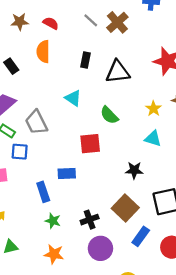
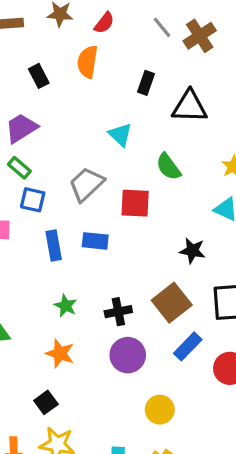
red semicircle: (51, 23) -> (104, 23), turned 91
gray trapezoid: (36, 122) -> (86, 184), moved, turned 65
blue rectangle: (43, 192) -> (54, 246), moved

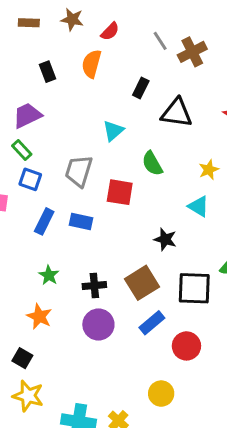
cyan triangle: (120, 135) -> (113, 131), turned 30
gray trapezoid: (86, 184) -> (79, 171), turned -36
blue rectangle: (54, 246) -> (44, 221), turned 30
black square: (46, 402) -> (22, 358), turned -30
yellow circle: (160, 410) -> (161, 394), moved

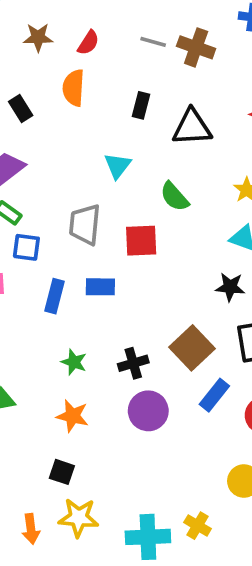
gray line: (160, 41) -> (153, 42), turned -30
brown cross: (192, 52) -> (196, 47), turned -32
black star: (165, 239) -> (230, 287), moved

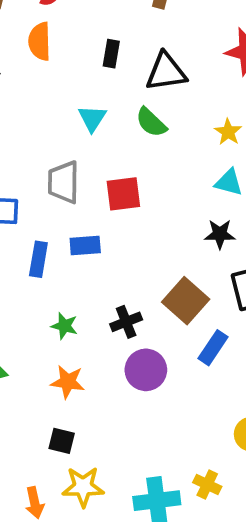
green semicircle: (174, 197) -> (151, 122), moved

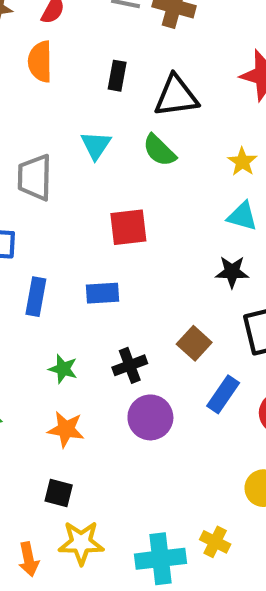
gray trapezoid: (64, 182) -> (35, 177), moved
blue rectangle: (85, 245) -> (102, 293), moved
brown square: (186, 301) -> (194, 343), size x0.7

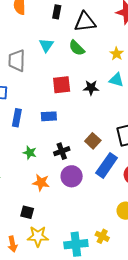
black star: (232, 272) -> (91, 88), moved
blue rectangle: (223, 394) -> (107, 165), size x1.4
orange star: (66, 429) -> (41, 183), moved

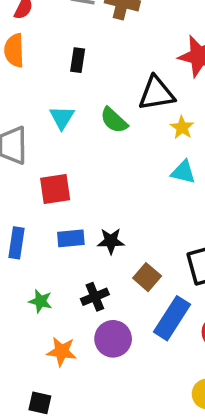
black triangle: (85, 22) -> (156, 93), moved
red square: (62, 85) -> (55, 189), moved
black star: (91, 88) -> (111, 241), moved

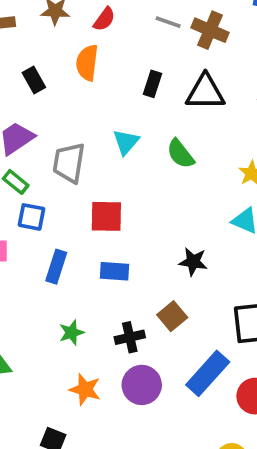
black triangle: (156, 93) -> (205, 92), moved
black star: (111, 241) -> (193, 262), moved
brown square: (147, 277) -> (172, 316), moved
green star: (40, 301) -> (71, 333), turned 30

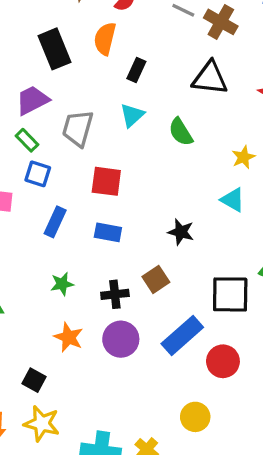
black rectangle: (34, 80) -> (54, 49), size x1.6
black rectangle: (152, 84) -> (136, 70), moved

